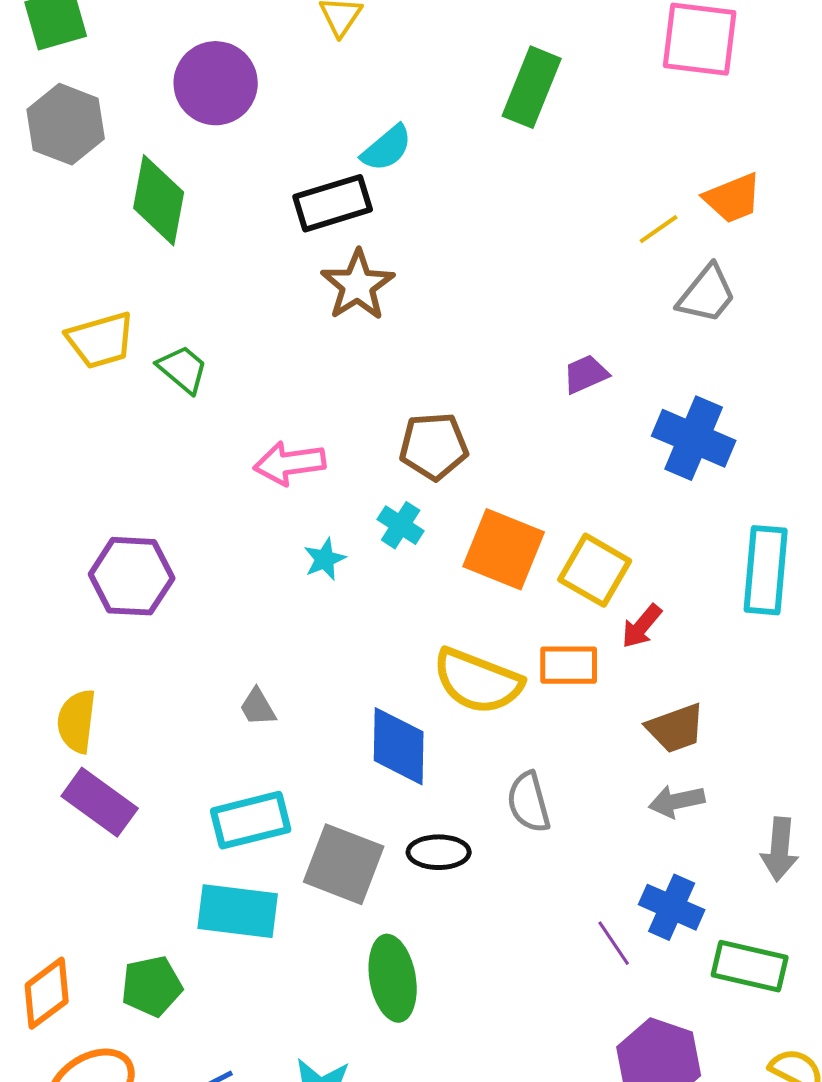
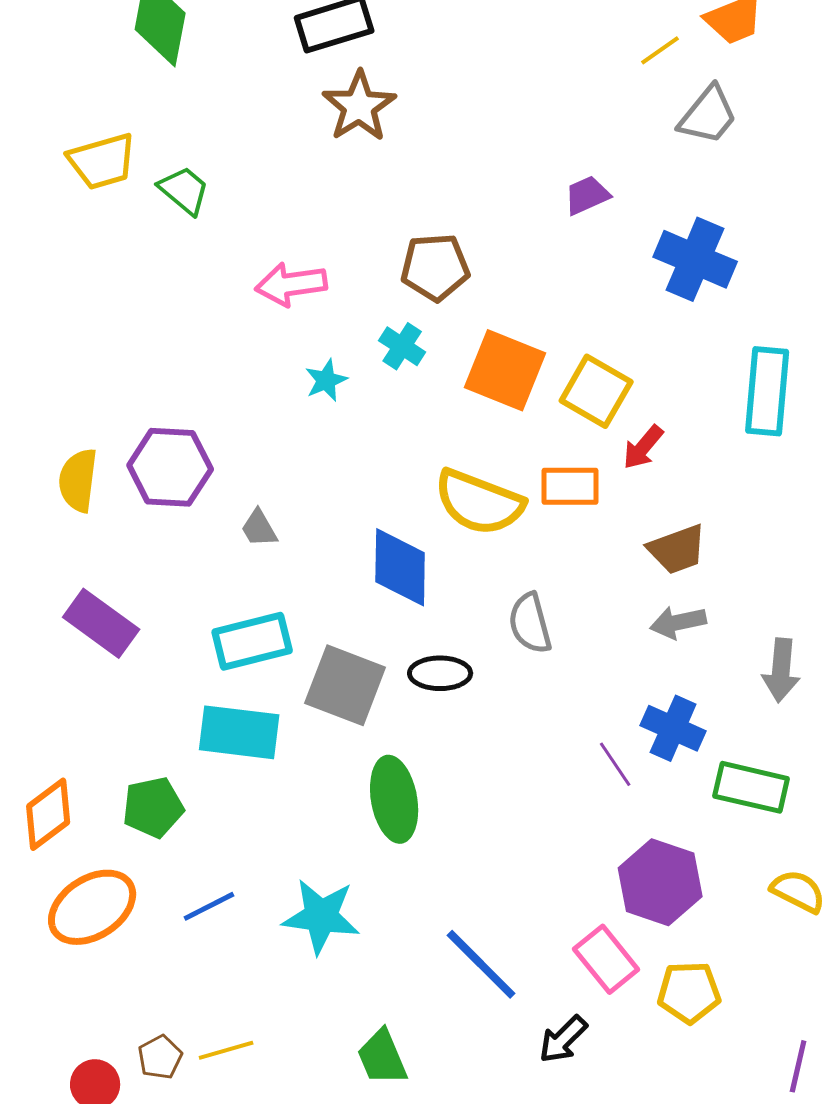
purple hexagon: (132, 576) -> (170, 467), moved
yellow semicircle: (77, 721) -> (78, 480), moved

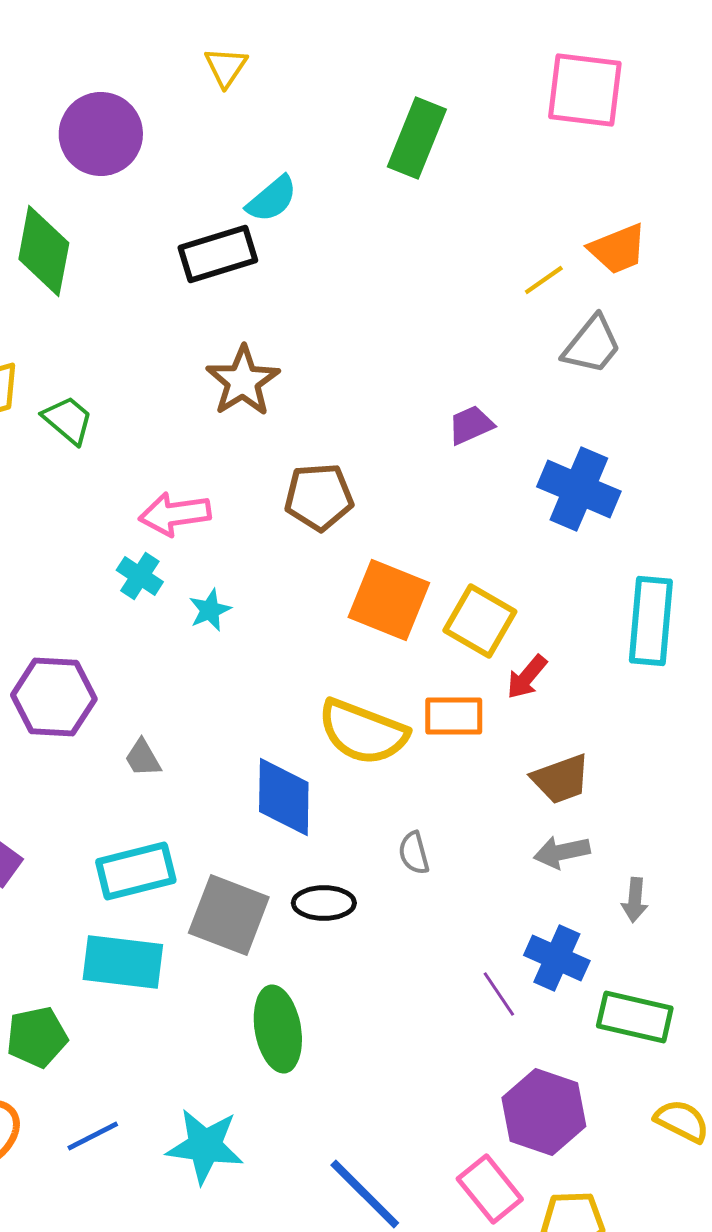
brown star: (359, 106) -> (243, 381), moved
cyan cross: (402, 346) -> (140, 576), moved
gray semicircle: (530, 623) -> (414, 853), size x0.7
gray arrow: (781, 670) -> (635, 900), moved, size x0.7

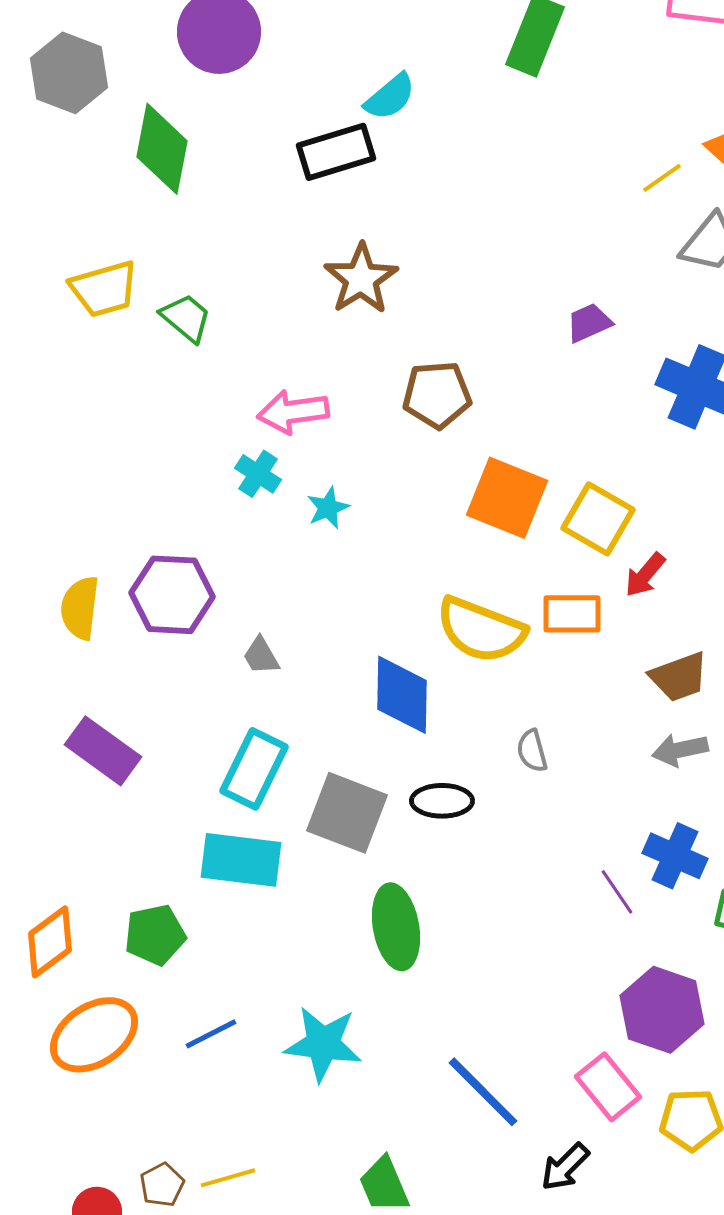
cyan rectangle: (136, 871) -> (254, 769), turned -50

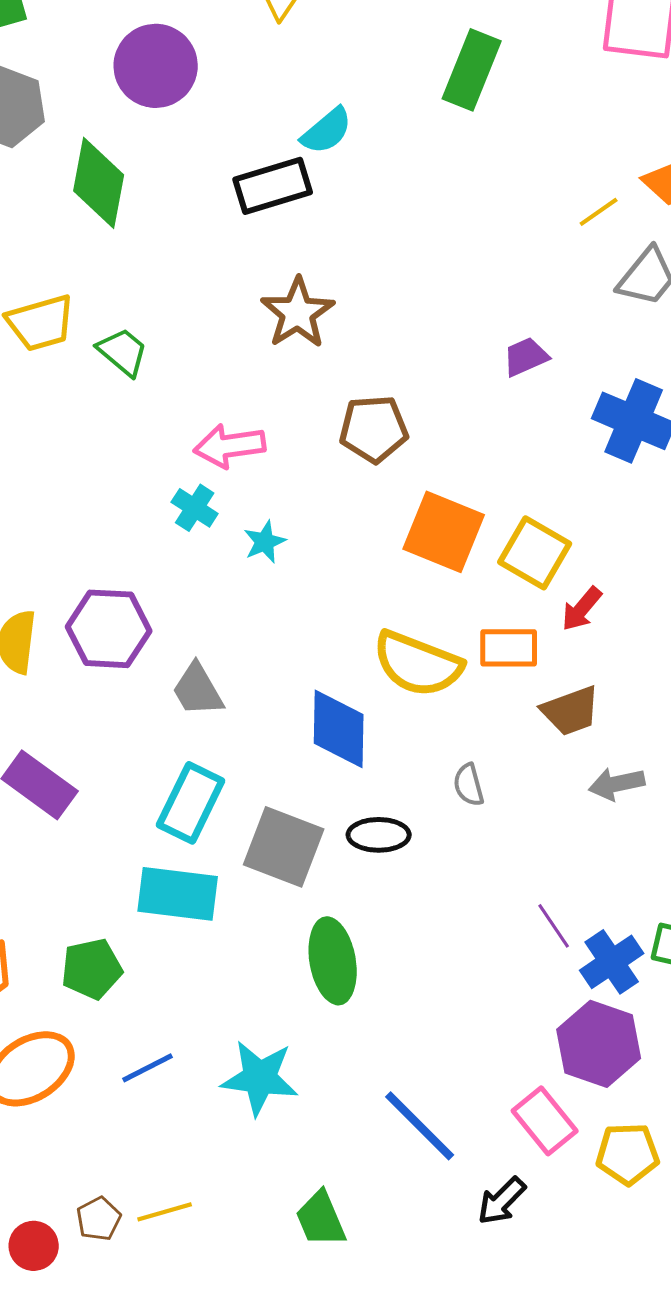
gray trapezoid: (261, 656) -> (198, 690), size x1.4
brown trapezoid: (679, 677) -> (571, 711), moved
blue cross: (675, 856) -> (612, 962), moved, turned 32

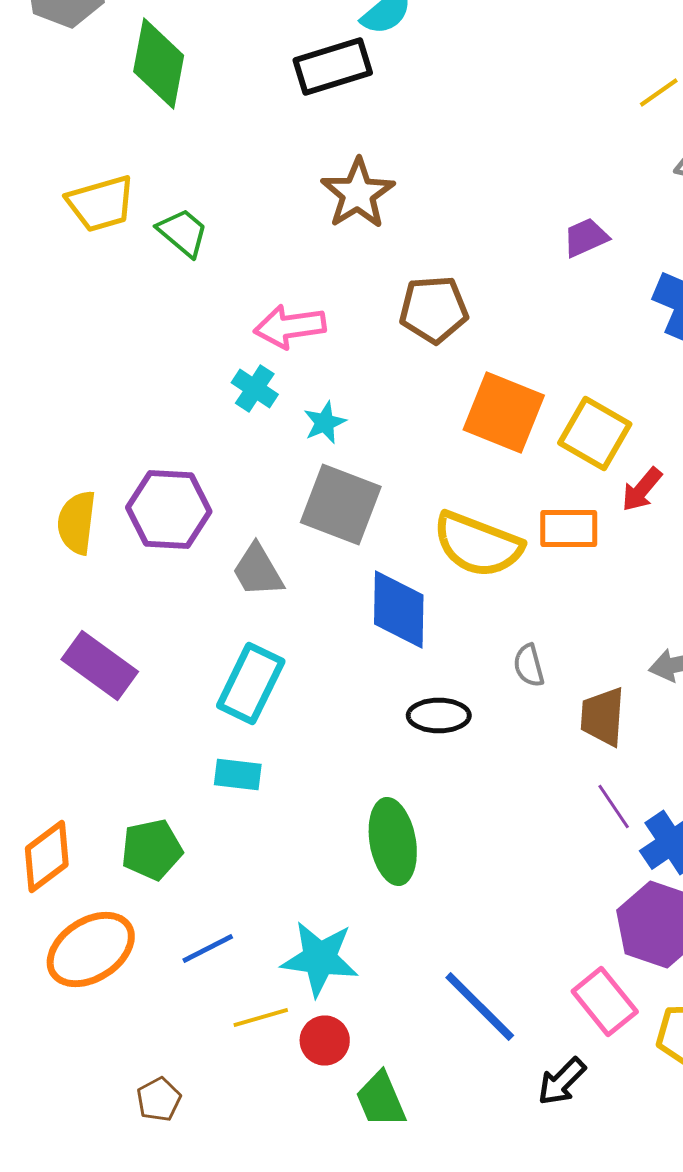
brown trapezoid: (571, 711) -> (603, 716), moved, turned 114
gray square: (284, 847) -> (341, 504), moved
cyan rectangle: (178, 894) -> (238, 774), size x0.6
yellow line: (165, 1212) -> (261, 1018), moved
red circle: (34, 1246) -> (325, 1040), moved

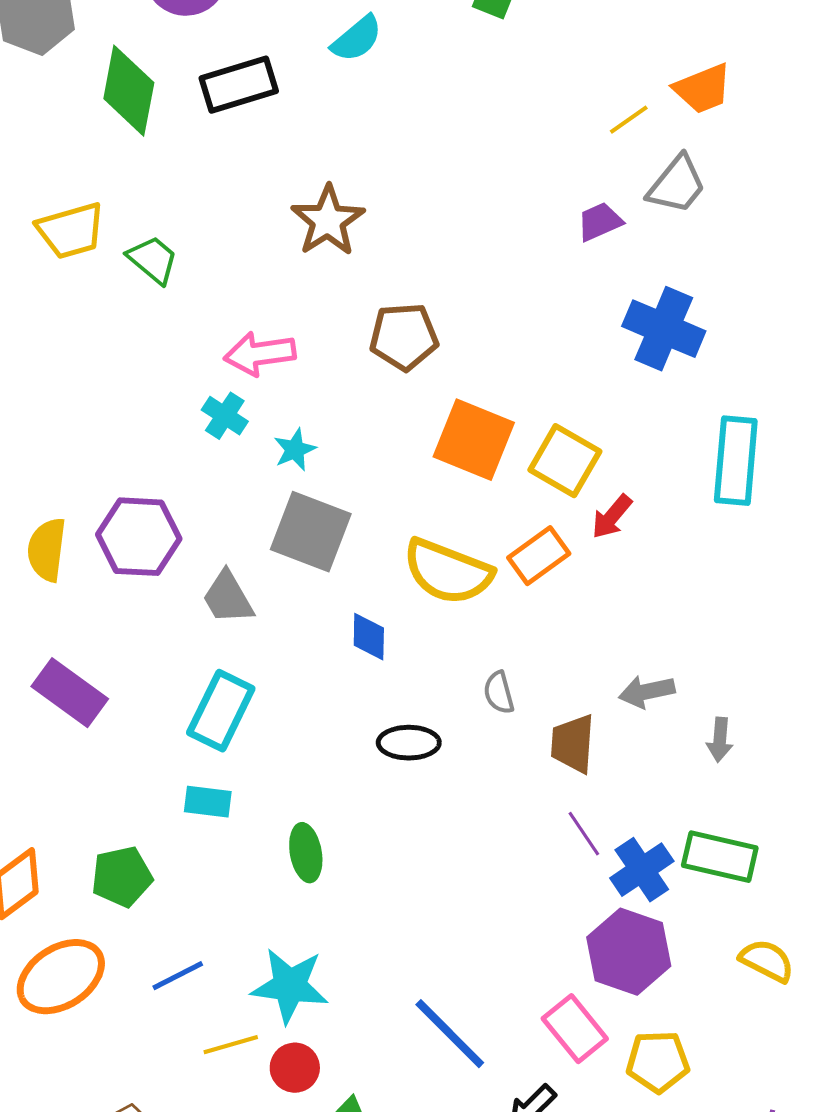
black rectangle: (333, 66) -> (239, 85), moved
purple trapezoid: (586, 238) -> (600, 222), moved
orange rectangle: (569, 528) -> (539, 556), turned -36
blue diamond: (399, 610) -> (369, 637), size x0.6
green ellipse: (393, 842) -> (306, 853), moved, size x0.7

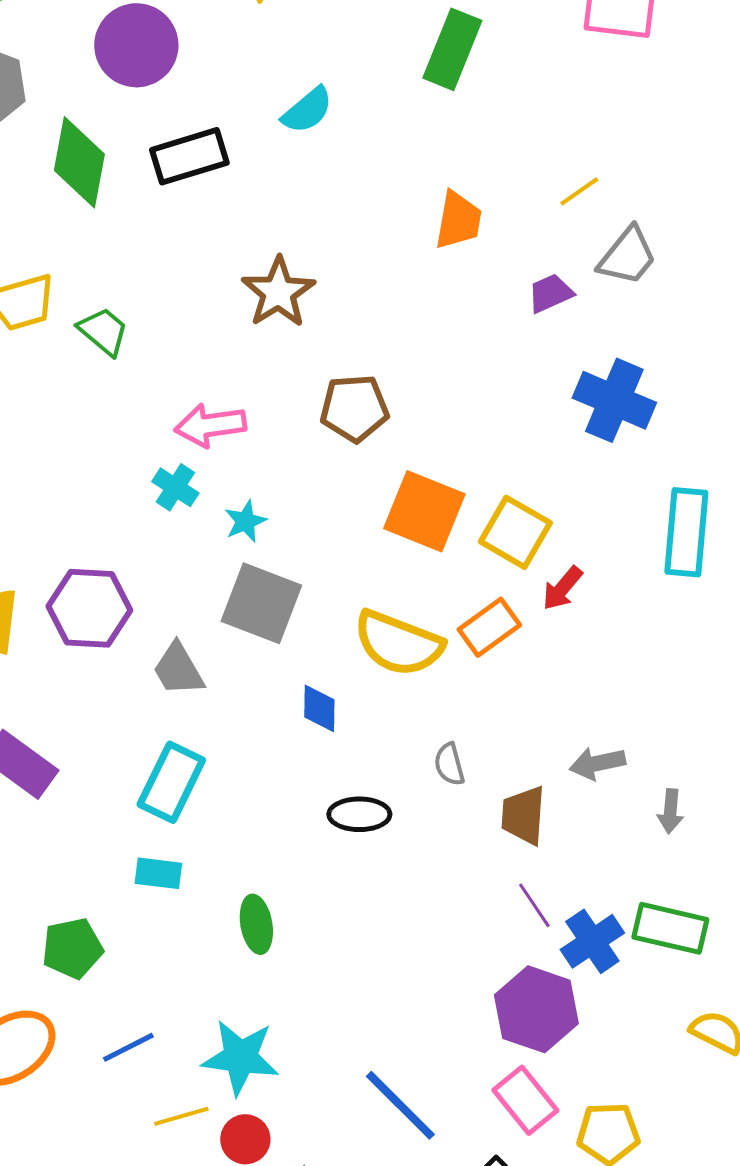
orange trapezoid: (703, 89) -> (458, 220), moved, turned -58
purple hexagon: (629, 952) -> (536, 1009), moved

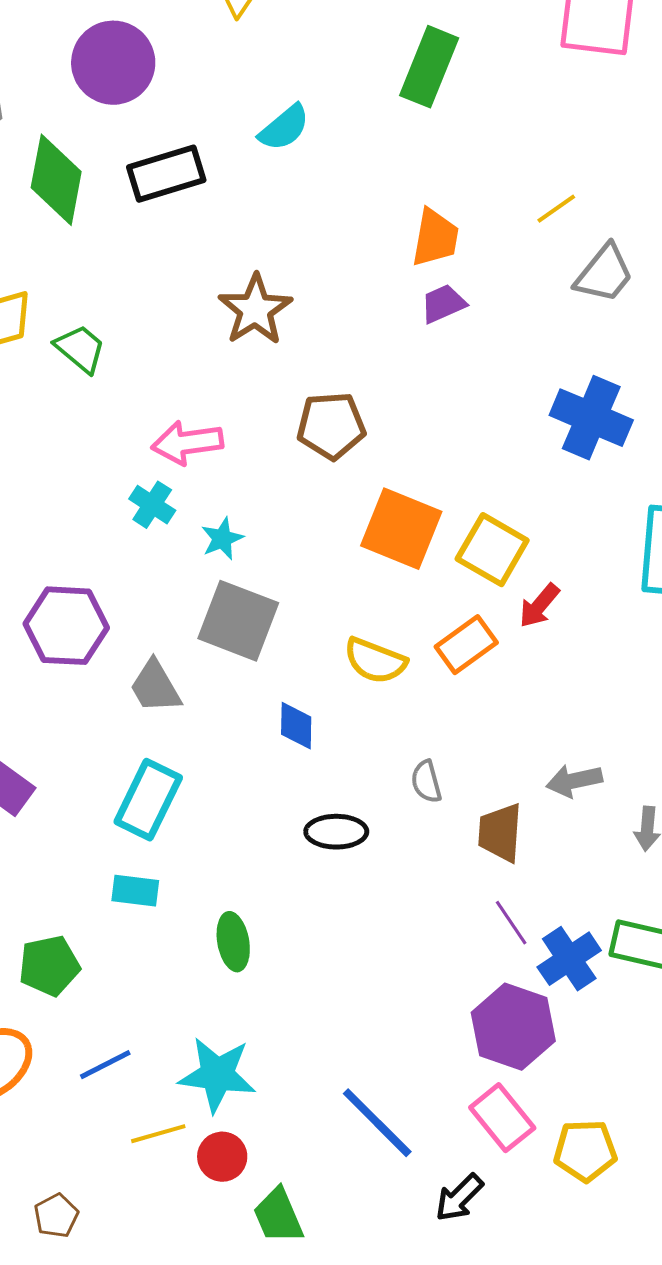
purple trapezoid: (550, 293) -> (443, 304), moved
yellow semicircle: (398, 643) -> (375, 661), size x0.7

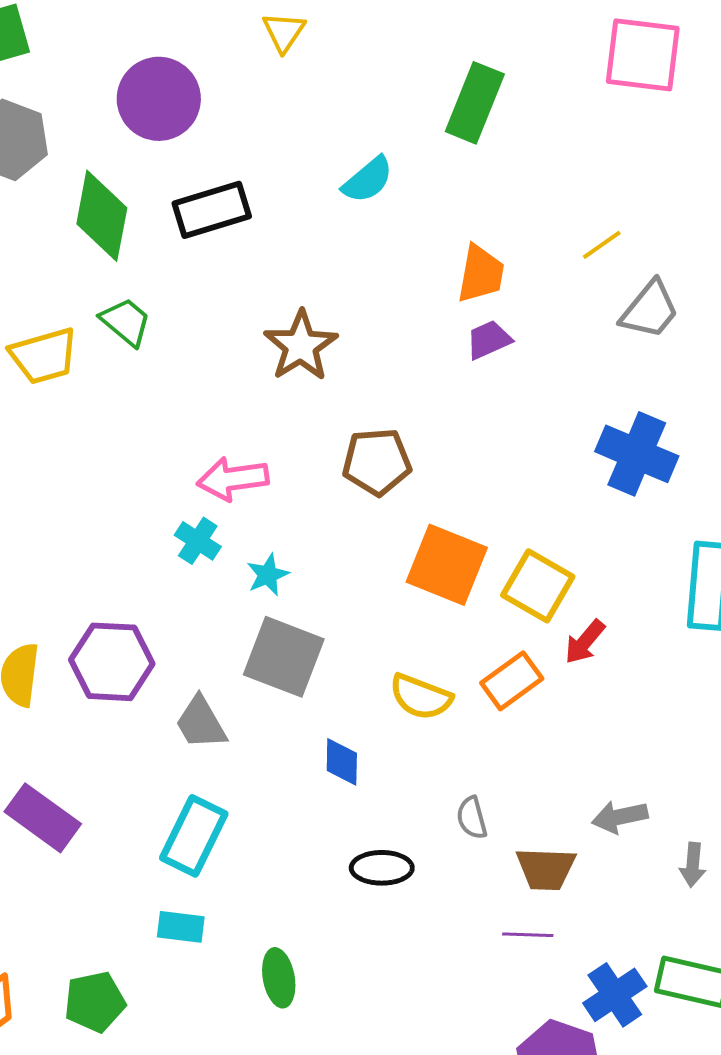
cyan semicircle: (284, 128) -> (368, 180), moved
green trapezoid: (80, 349) -> (126, 322), moved
brown trapezoid: (500, 833) -> (546, 869), turned -92
purple line: (511, 923) -> (528, 935), moved, turned -54

